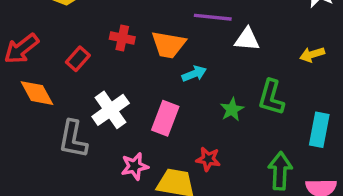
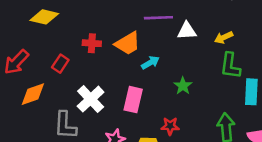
orange trapezoid: (168, 45) -> (128, 43), turned -32
yellow arrow: (312, 54) -> (224, 37), moved
orange diamond: (37, 93) -> (33, 94), turned -72
green L-shape: (271, 97) -> (230, 66), moved

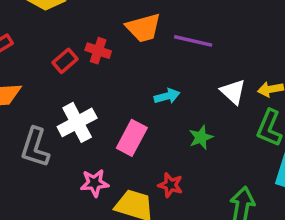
white triangle: (187, 31) -> (233, 92), moved, turned 30
orange trapezoid: (128, 43) -> (143, 28), moved
red rectangle: (60, 64) -> (65, 61), moved

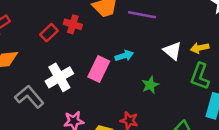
pink rectangle: (132, 138) -> (99, 69), moved
gray L-shape: (35, 147) -> (29, 97), turned 124

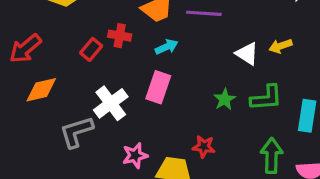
cyan arrow: (124, 56) -> (167, 47), moved
green L-shape: (200, 76) -> (266, 98), moved, turned -108
gray L-shape: (29, 97) -> (76, 132), turned -60

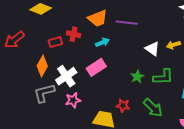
red rectangle: (91, 49) -> (55, 42), turned 32
pink rectangle: (158, 87) -> (96, 67), turned 36
orange diamond: (41, 90) -> (42, 66), moved, turned -50
pink star: (135, 155) -> (73, 100), moved
green arrow: (272, 156) -> (153, 108), moved, turned 130

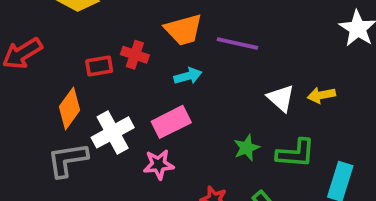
pink star: (73, 100) -> (159, 164), moved

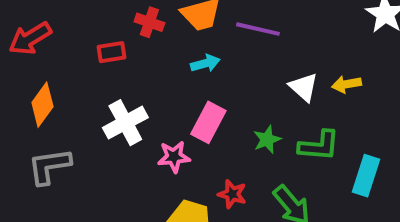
red cross: (135, 55) -> (149, 22), moved
orange diamond: (69, 108) -> (42, 105), moved
pink rectangle: (171, 122) -> (208, 122), moved, turned -36
gray L-shape: (67, 160) -> (49, 166), moved

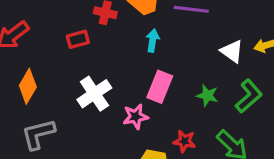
cyan arrow: (205, 63) -> (153, 40), turned -60
green star: (267, 140) -> (207, 95), turned -30
green L-shape: (319, 146) -> (249, 96), turned -40

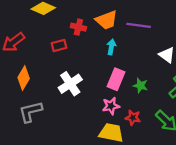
green star: (207, 95) -> (140, 86), moved
pink star: (135, 117) -> (111, 106), moved

